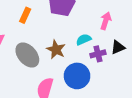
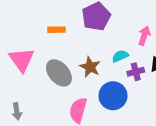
orange rectangle: (25, 15) -> (56, 30), turned 64

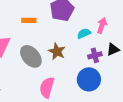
cyan semicircle: (120, 56) -> (84, 33), moved
blue circle: (113, 96) -> (89, 79), moved

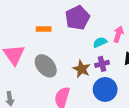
brown star: (57, 51) -> (82, 69), moved
purple cross: (95, 55) -> (102, 64), moved

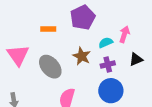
brown star: (82, 69) -> (82, 56), moved

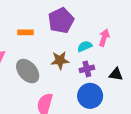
brown star: (82, 56) -> (60, 60), turned -30
black triangle: (136, 59) -> (116, 74), moved, turned 32

